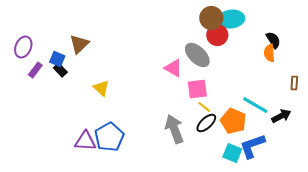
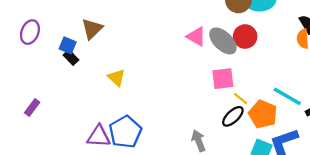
red circle: (217, 35) -> (245, 37), moved
pink triangle: (173, 68) -> (196, 37), moved
purple rectangle: (35, 70) -> (32, 107), moved
yellow line: (204, 107) -> (241, 99), moved
gray arrow: (174, 129) -> (199, 141), moved, size x0.7

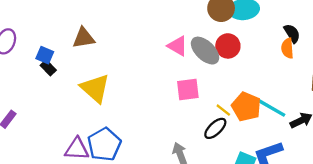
brown triangle: (92, 29) -> (84, 38), moved, turned 35
yellow triangle: (116, 78) -> (95, 88), size x1.6
pink square: (223, 79) -> (188, 89), moved
orange pentagon: (263, 114) -> (246, 107), moved

